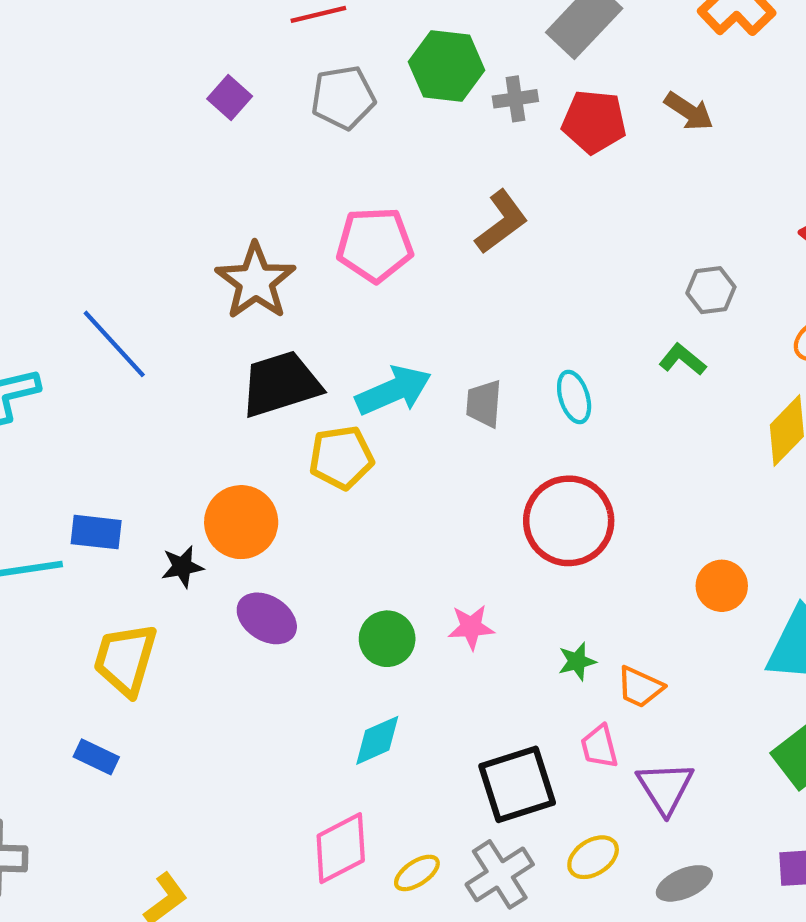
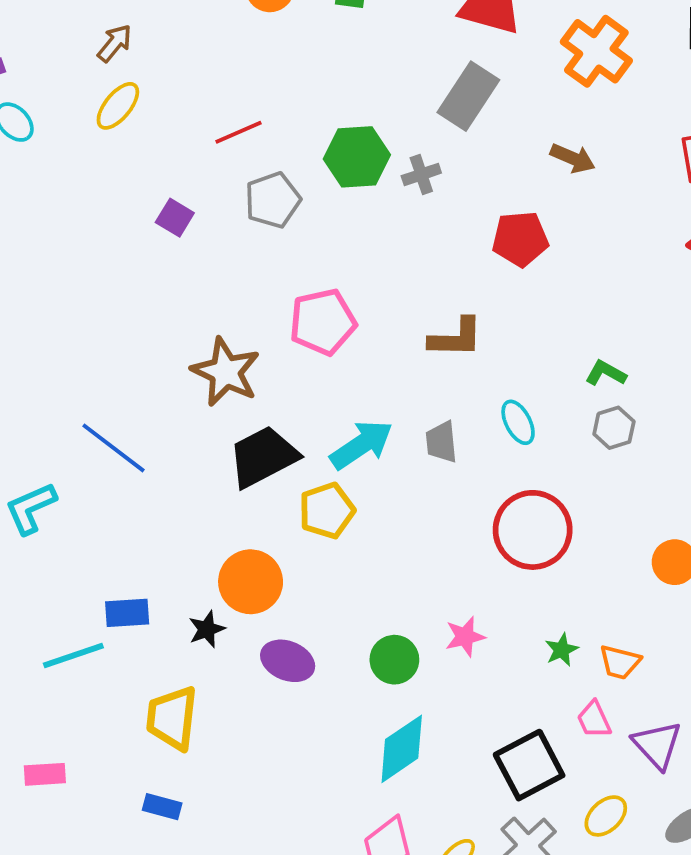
red pentagon: (594, 122) -> (520, 239), moved
brown L-shape: (501, 222) -> (456, 338), moved, turned 48
gray hexagon: (711, 290) -> (614, 428), moved
cyan diamond: (377, 740) -> (402, 749), size x1.4

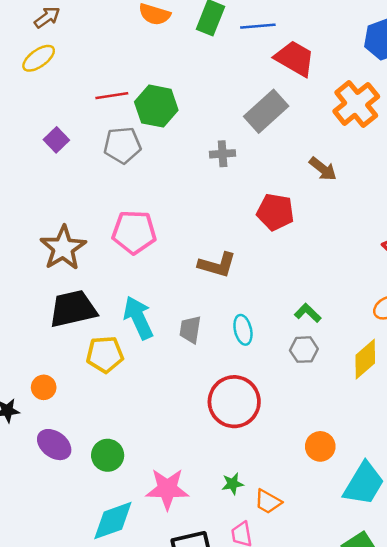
green hexagon: (357, 157) -> (156, 106), moved
cyan arrow: (361, 445) -> (138, 318), turned -96
orange circle: (251, 582) -> (44, 387), size x0.6
pink star: (465, 637) -> (167, 489), moved, size x1.6
green circle: (394, 660) -> (108, 455), moved

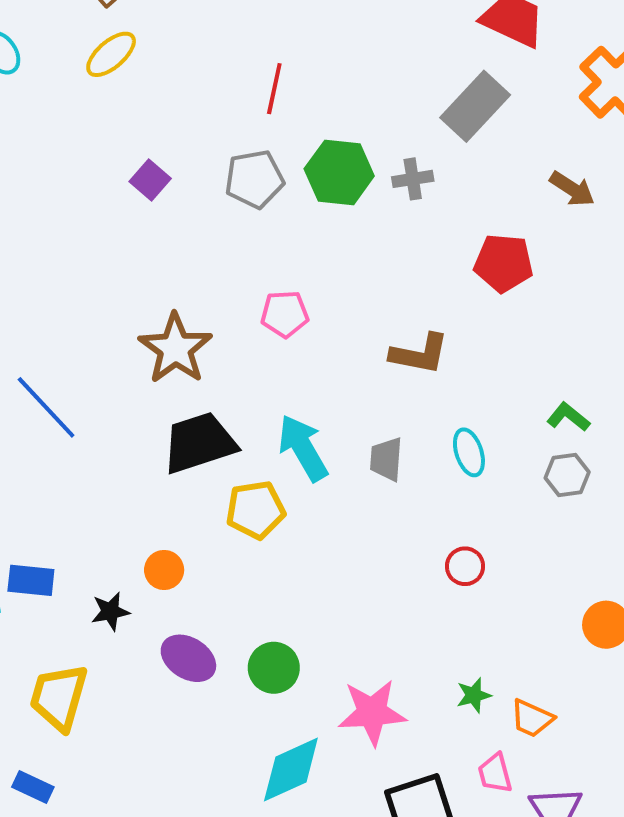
red line: (112, 96) -> (274, 89), moved, turned -64
green hexagon: (156, 106) -> (339, 172), moved
pink pentagon: (134, 232) -> (285, 314), size x0.7
red circle: (234, 402) -> (465, 566), size x0.5

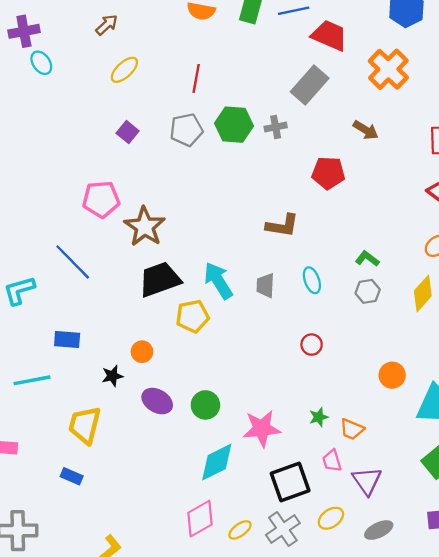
yellow ellipse: (111, 54) -> (124, 70), moved
pink pentagon: (285, 314) -> (101, 199), moved, size x1.4
blue rectangle: (31, 580) -> (67, 339), moved

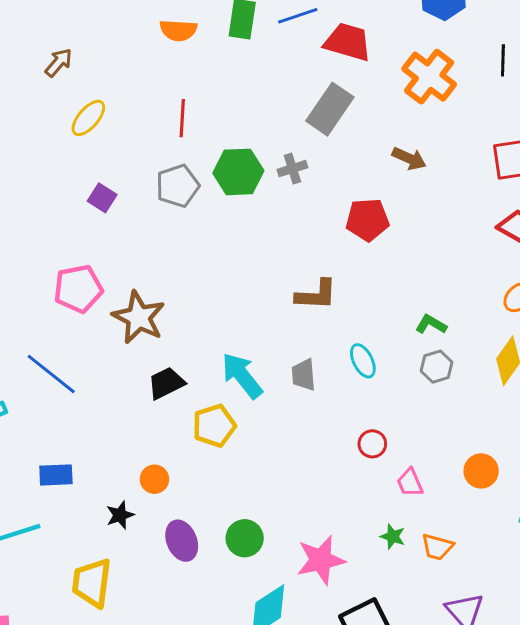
black trapezoid: (160, 279) -> (166, 383), size x0.7
purple ellipse: (157, 401) -> (182, 541), turned 44
green star: (319, 417) -> (393, 537), turned -30
pink trapezoid: (332, 461) -> (410, 483), moved

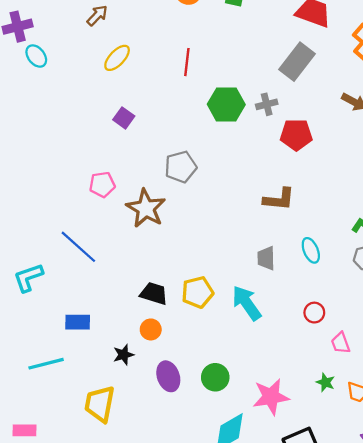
gray pentagon: (178, 186) -> (181, 167), moved
red pentagon: (367, 220) -> (296, 135), moved
pink pentagon: (78, 289) -> (102, 185), size x0.7
cyan arrow: (242, 376) -> (247, 303), moved
black trapezoid: (166, 383) -> (154, 293), moved, turned 40

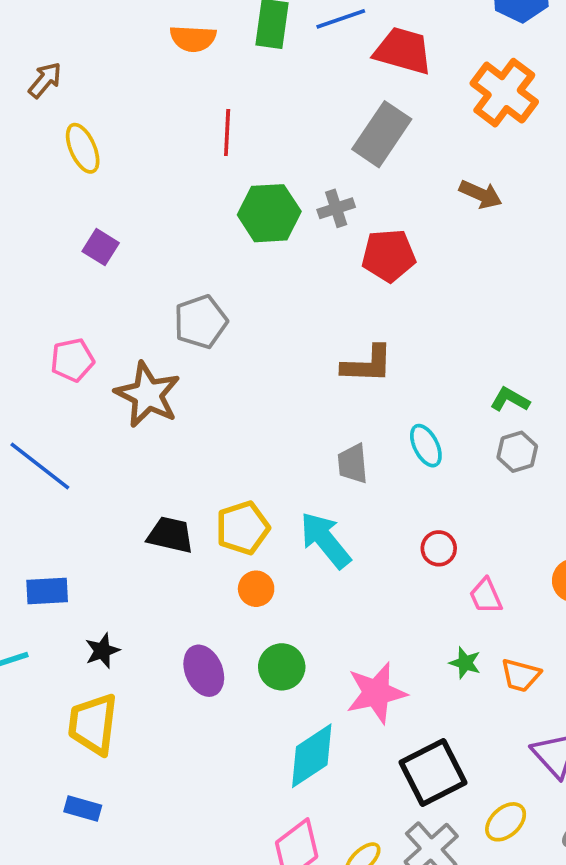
yellow ellipse: (117, 58) -> (83, 148), turned -64
red line: (187, 62) -> (227, 132), moved
orange circle: (151, 329) -> (256, 589), moved
black star: (124, 355) -> (102, 651), moved

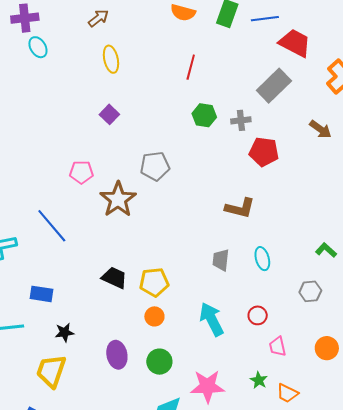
green hexagon: (269, 213) -> (204, 115), size x0.7
green L-shape: (510, 400) -> (326, 250), moved
gray hexagon: (517, 452) -> (310, 291), moved
cyan arrow: (325, 540) -> (212, 319), moved

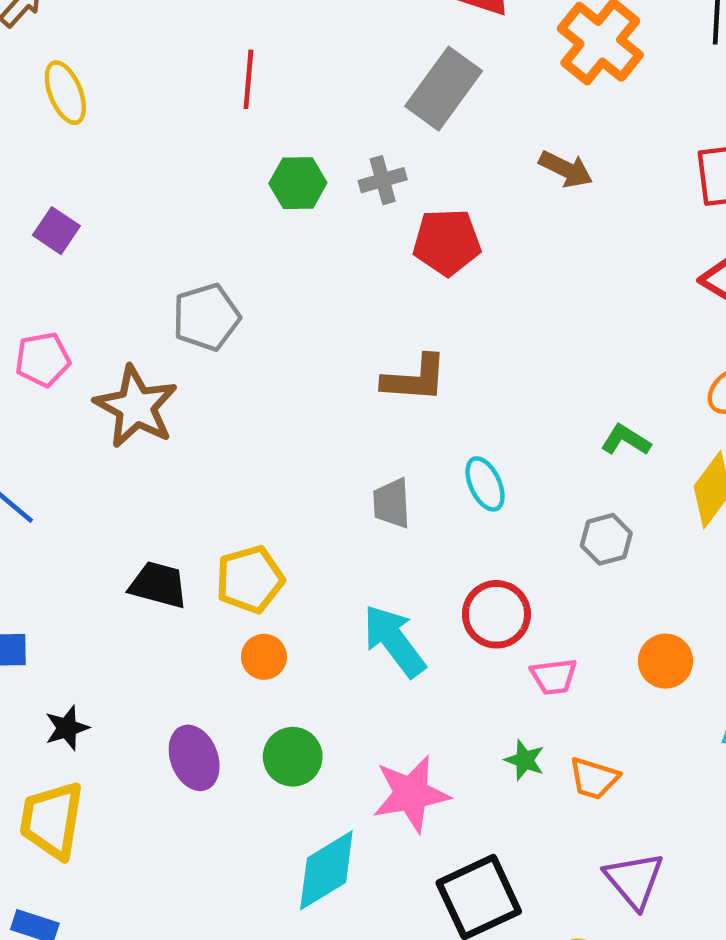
purple square: (109, 114) -> (56, 231), moved
red circle: (258, 315) -> (496, 614), size x1.5
pink trapezoid: (278, 346) -> (554, 677), turned -75

